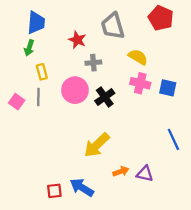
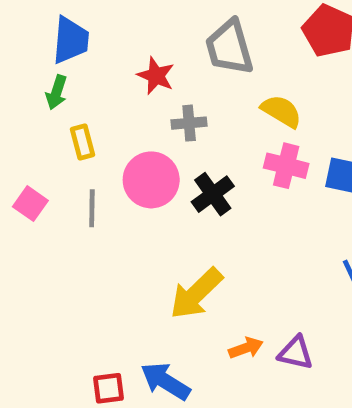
gray line: (38, 97) -> (92, 208), moved

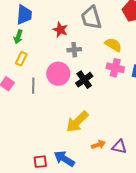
yellow rectangle: (82, 142) -> (21, 59), moved, turned 40

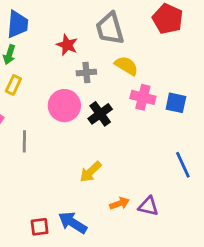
yellow semicircle: (113, 45) -> (126, 66), moved
gray line: (33, 86) -> (24, 141), moved
yellow arrow: (77, 122) -> (91, 172), size x0.7

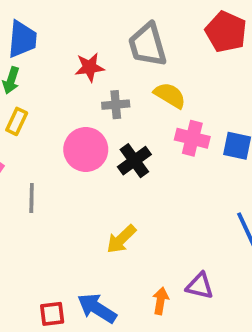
red star: (67, 45) -> (90, 67), turned -30
orange arrow: (119, 203) -> (161, 301), moved, turned -60

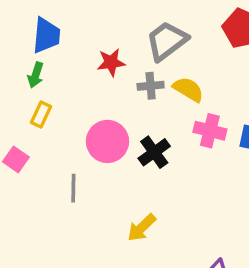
gray trapezoid: (147, 45) -> (167, 41), turned 69
gray cross: (116, 105) -> (151, 86), moved
gray line: (32, 198) -> (73, 188), moved

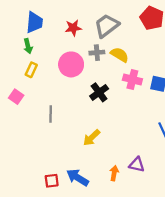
red star: (111, 62) -> (73, 28), moved
green arrow: (36, 75) -> (28, 46), turned -32
pink circle: (107, 141) -> (71, 64), moved

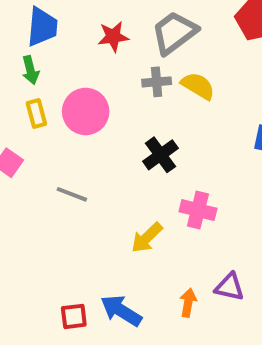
pink circle: (71, 64) -> (86, 111), moved
yellow rectangle: (31, 70) -> (36, 113), turned -40
pink cross: (132, 79) -> (198, 210), moved
gray line: (51, 114) -> (72, 194), turned -70

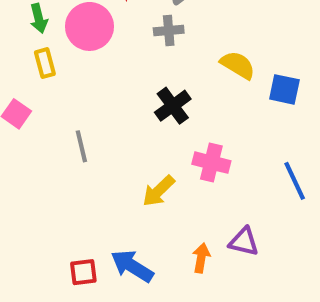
yellow semicircle: (198, 86) -> (238, 65), moved
pink circle: (86, 111) -> (89, 26), moved
gray line: (72, 194) -> (81, 146), turned 56

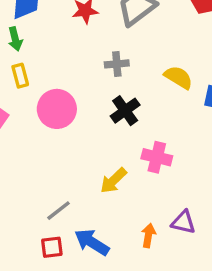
pink circle: (89, 26) -> (57, 109), moved
gray cross: (169, 31) -> (117, 64), moved
gray line: (81, 146) -> (58, 211), moved, turned 65

